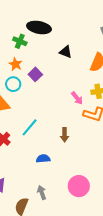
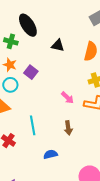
black ellipse: (39, 27) -> (28, 25), turned 55
pink arrow: (77, 98) -> (67, 98), moved
cyan line: (30, 127) -> (33, 125), turned -42

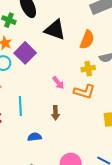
black triangle: (58, 46) -> (55, 30), size x1.6
purple square: (31, 72) -> (25, 53), size x1.5

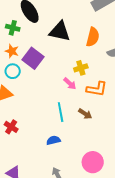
yellow cross: (88, 69) -> (81, 68), moved
cyan line: (20, 106) -> (61, 112), moved
brown arrow: (55, 113) -> (85, 114), moved, turned -48

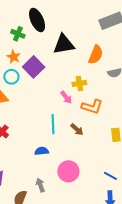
black triangle: (60, 31) -> (64, 44), turned -30
pink circle: (93, 162) -> (68, 171), moved

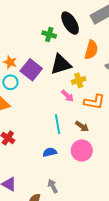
black ellipse: (37, 20) -> (70, 23), moved
green cross: (18, 34) -> (49, 34), moved
black triangle: (64, 44) -> (61, 64), moved
pink circle: (68, 171) -> (82, 151), moved

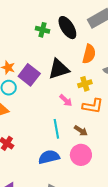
green cross: (49, 34) -> (43, 30), moved
yellow cross: (79, 80) -> (85, 84), moved
blue semicircle: (50, 152) -> (49, 157), size x1.5

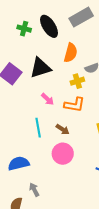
yellow cross: (85, 84) -> (77, 81), moved
blue semicircle: (49, 157) -> (19, 163), moved

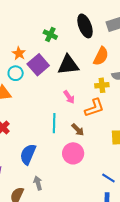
green cross: (24, 29) -> (50, 35), moved
orange L-shape: (74, 105) -> (94, 108), turned -40
blue semicircle: (19, 163) -> (28, 154), turned -65

